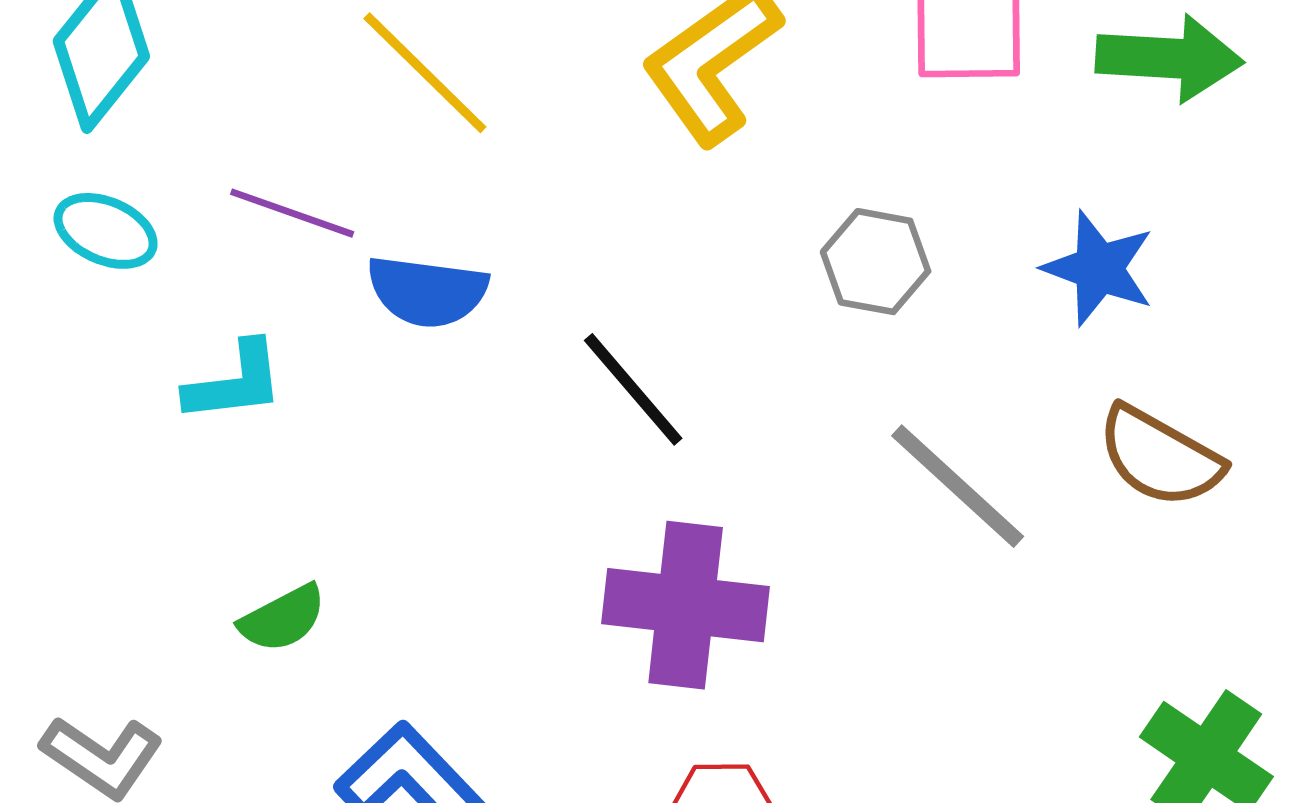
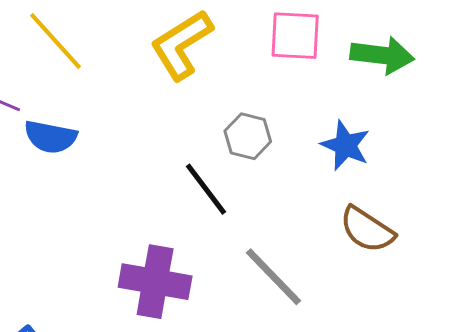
black line: (633, 389) -> (206, 189), moved
gray line: (958, 486) -> (273, 277), moved

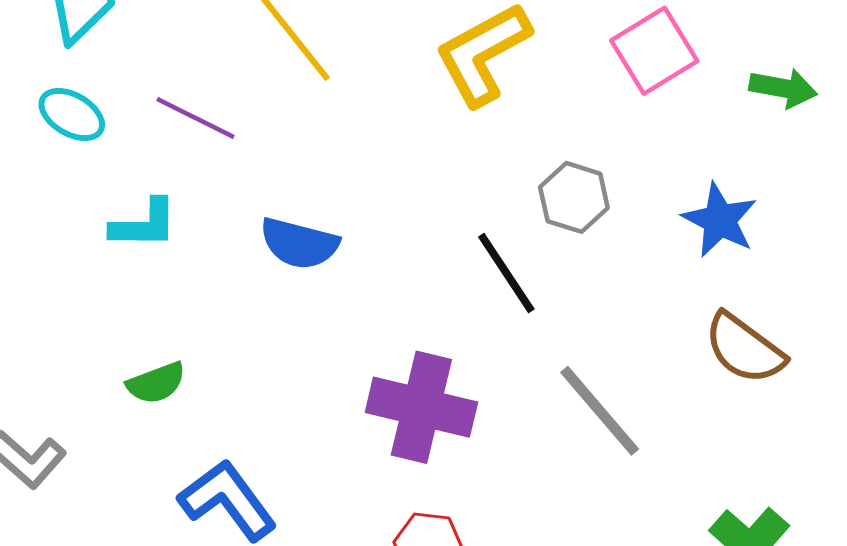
pink square: (295, 36) -> (654, 51), turned -38
green arrow: (382, 55) -> (783, 88), size x0.7
blue semicircle: (50, 137) -> (299, 243), moved

